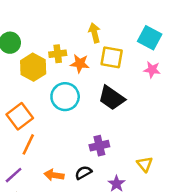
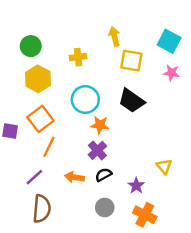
orange star: (80, 64) -> (100, 125), moved
yellow hexagon: (33, 67) -> (38, 79), moved
purple cross: (99, 146) -> (97, 150), moved, turned -30

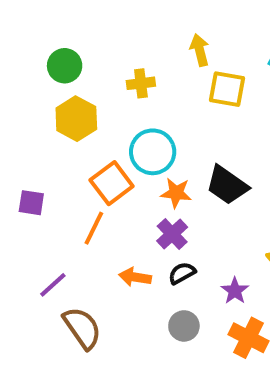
black trapezoid: (131, 101) -> (227, 185), moved
orange square: (40, 119) -> (112, 183), moved
purple line: (34, 177) -> (53, 285), moved
brown semicircle: (42, 209) -> (82, 328), turned -40

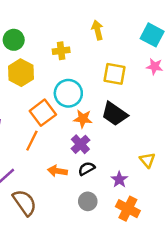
yellow square: (227, 89) -> (114, 74), moved

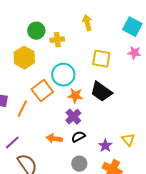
green circle: (14, 40) -> (36, 31), moved
orange line: (32, 141) -> (22, 109), moved
yellow triangle: (147, 160) -> (128, 140), moved

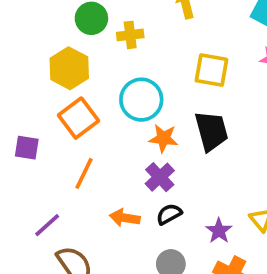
orange square: (42, 91) -> (79, 118), moved
black trapezoid: (101, 92) -> (211, 131), turned -140
orange line: (22, 109) -> (84, 173), moved

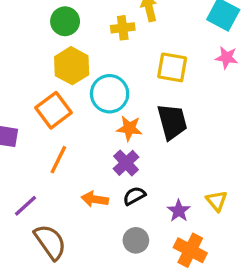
yellow cross: (130, 35) -> (123, 28), moved
yellow hexagon: (69, 68) -> (72, 66), moved

